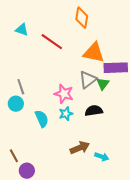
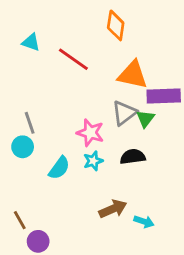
cyan semicircle: (42, 119) -> (59, 168), turned 60

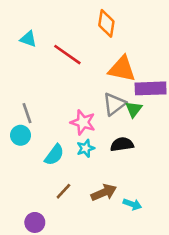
brown line: (20, 220) -> (63, 191), moved, turned 72

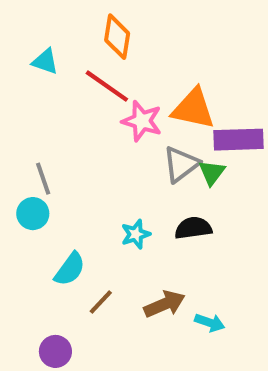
orange diamond: (106, 23) -> (117, 37), moved
pink star: (83, 122) -> (142, 121), moved
cyan semicircle: (54, 155) -> (70, 269), moved

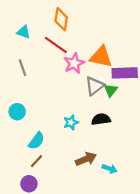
pink star: (142, 121) -> (74, 63), turned 30
gray line: (43, 179) -> (22, 68), moved
brown line: (101, 302) -> (36, 161), moved

